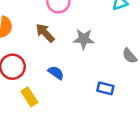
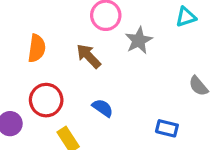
gray star: (84, 39) -> (139, 40), moved, turned -30

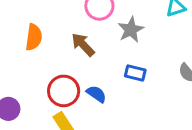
red circle: (46, 100) -> (64, 91), moved
blue rectangle: (167, 128) -> (135, 73), moved

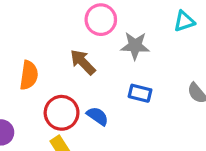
gray star: (131, 30) -> (135, 46), turned 30
orange semicircle: (34, 37) -> (29, 75), moved

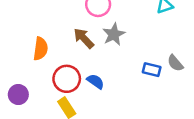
gray star: (135, 46) -> (114, 34), moved, turned -30
blue rectangle: (140, 93) -> (152, 70), moved

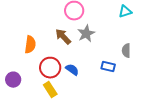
gray semicircle: (175, 63) -> (126, 51), moved, turned 40
blue rectangle: (152, 70) -> (108, 67), moved

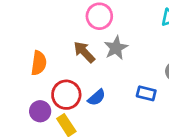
blue semicircle: (72, 70) -> (97, 97), turned 104
purple circle: (13, 80) -> (40, 111), moved

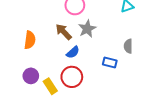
red circle: (66, 95) -> (72, 77), moved
blue semicircle: (97, 97) -> (73, 52), moved

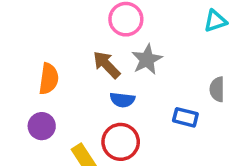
blue semicircle: (73, 52) -> (122, 100), turned 48
purple circle: (31, 76) -> (42, 126), moved

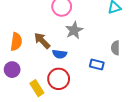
brown arrow: (107, 65) -> (42, 41), moved

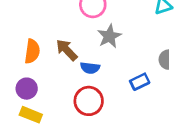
blue rectangle: (97, 64) -> (140, 82), turned -40
yellow rectangle: (37, 88) -> (31, 115), moved, turned -35

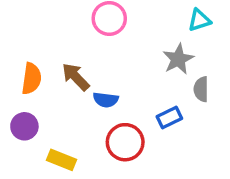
gray star: (109, 36) -> (178, 59), moved
red circle: (89, 101) -> (125, 142), moved
yellow rectangle: (31, 115) -> (62, 160), moved

